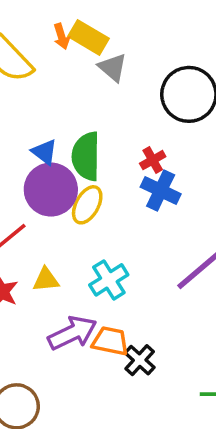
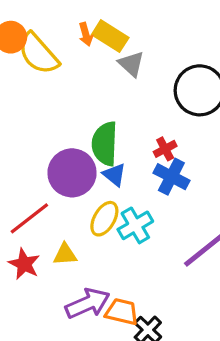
blue triangle: (45, 152) -> (114, 175), moved
yellow ellipse: (87, 205) -> (104, 219), moved
cyan cross: (109, 280) -> (135, 225), moved

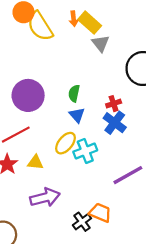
green semicircle: (105, 144) -> (74, 93), size x0.6
purple circle: (72, 173) -> (28, 95), moved
orange trapezoid: (122, 312) -> (100, 213), moved

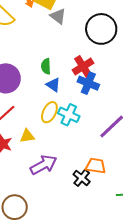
red cross: (114, 104) -> (83, 66), size x1.5
cyan cross: (85, 151) -> (69, 115), turned -30

